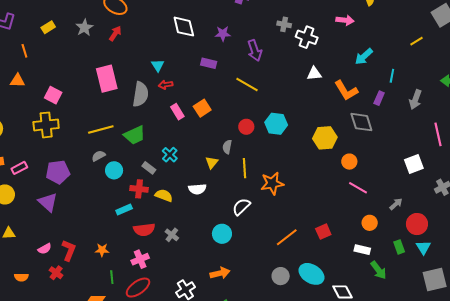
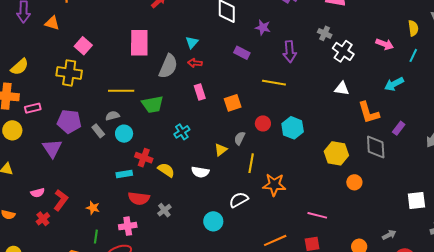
cyan line: (392, 76) -> (413, 55), moved
yellow line: (247, 84) -> (274, 83), turned -35
orange square: (202, 108) -> (233, 103), moved
gray rectangle: (149, 168) -> (98, 131), moved
pink line: (358, 188) -> (317, 215), moved, turned -30

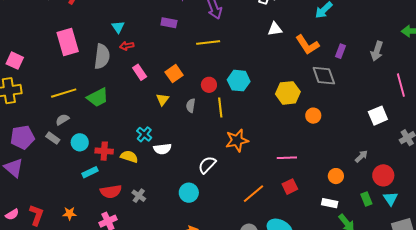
cyan cross: (182, 132) -> (144, 134), moved
cyan circle: (124, 134) -> (80, 142), moved
yellow triangle: (221, 150) -> (163, 99), moved
yellow line: (251, 163) -> (220, 107), moved

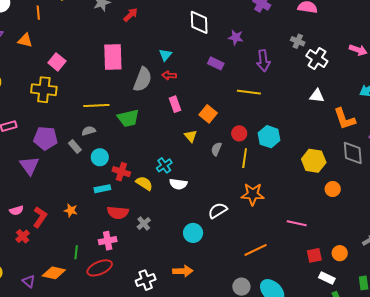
orange square: (174, 74) -> (208, 114), turned -30
yellow triangle: (163, 99) -> (191, 136), turned -32
red square: (290, 187) -> (314, 255), moved
orange star: (70, 213) -> (71, 210), moved

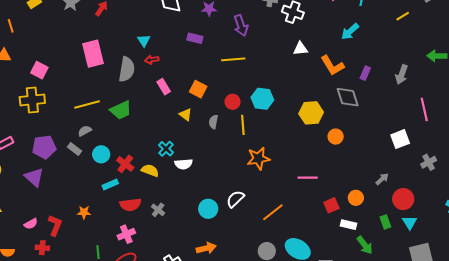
red cross: (121, 172) -> (125, 164), turned 30
white semicircle: (218, 211) -> (235, 199), moved
red cross: (23, 236) -> (42, 248), turned -32

